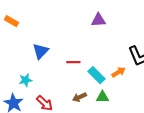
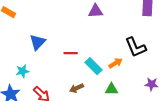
green triangle: (102, 97) -> (112, 89), moved

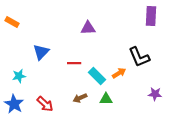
purple triangle: (96, 11) -> (88, 28), moved
cyan star: (22, 71) -> (19, 76), moved
green triangle: (112, 89) -> (106, 99), moved

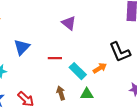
purple triangle: (88, 28) -> (69, 23), turned 42
brown arrow: (80, 98) -> (61, 93), turned 96

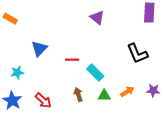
purple triangle: (69, 23) -> (97, 18), moved
orange arrow: (100, 68) -> (127, 92), moved

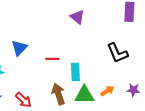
cyan rectangle: (95, 73) -> (75, 72), turned 42
brown arrow: (78, 95) -> (58, 94), size x1.5
green triangle: (104, 96) -> (84, 95), size x1.5

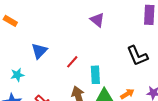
red line: (52, 59) -> (72, 62), turned -48

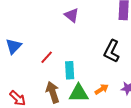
black L-shape: (137, 56) -> (112, 51), turned 50

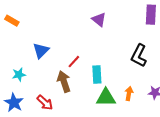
orange arrow: (102, 89) -> (129, 94), turned -48
brown arrow: (53, 92) -> (64, 82), moved

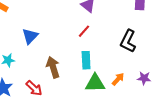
red line: (74, 62) -> (84, 31), moved
orange arrow: (129, 94) -> (118, 79), turned 32

